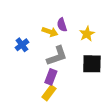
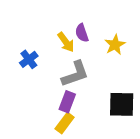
yellow arrow: (50, 32) -> (66, 42), turned 35
black square: (92, 64) -> (122, 104), moved

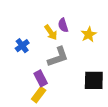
purple rectangle: (67, 102) -> (41, 78), moved, turned -49
yellow rectangle: (65, 123) -> (39, 95), moved

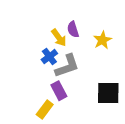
blue cross: (22, 46) -> (49, 57), moved
purple rectangle: (41, 78) -> (59, 91), moved

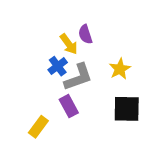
yellow star: (102, 40) -> (120, 69), moved
yellow rectangle: (45, 109) -> (38, 127), moved

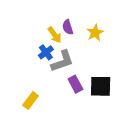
yellow star: (120, 69) -> (95, 33), moved
purple rectangle: (69, 106) -> (75, 84), moved

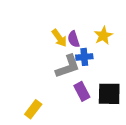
purple semicircle: (68, 27) -> (74, 39), moved
blue cross: (46, 52) -> (84, 57), moved, turned 32

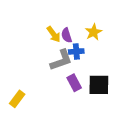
yellow rectangle: (33, 109) -> (17, 99), moved

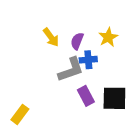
yellow arrow: (54, 34) -> (51, 37), moved
purple semicircle: (67, 35) -> (77, 41), turned 40

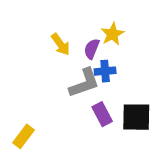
yellow star: (108, 37) -> (112, 34), moved

